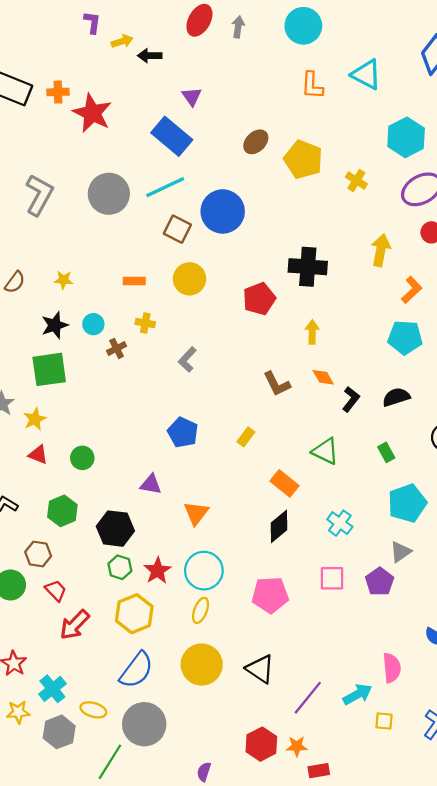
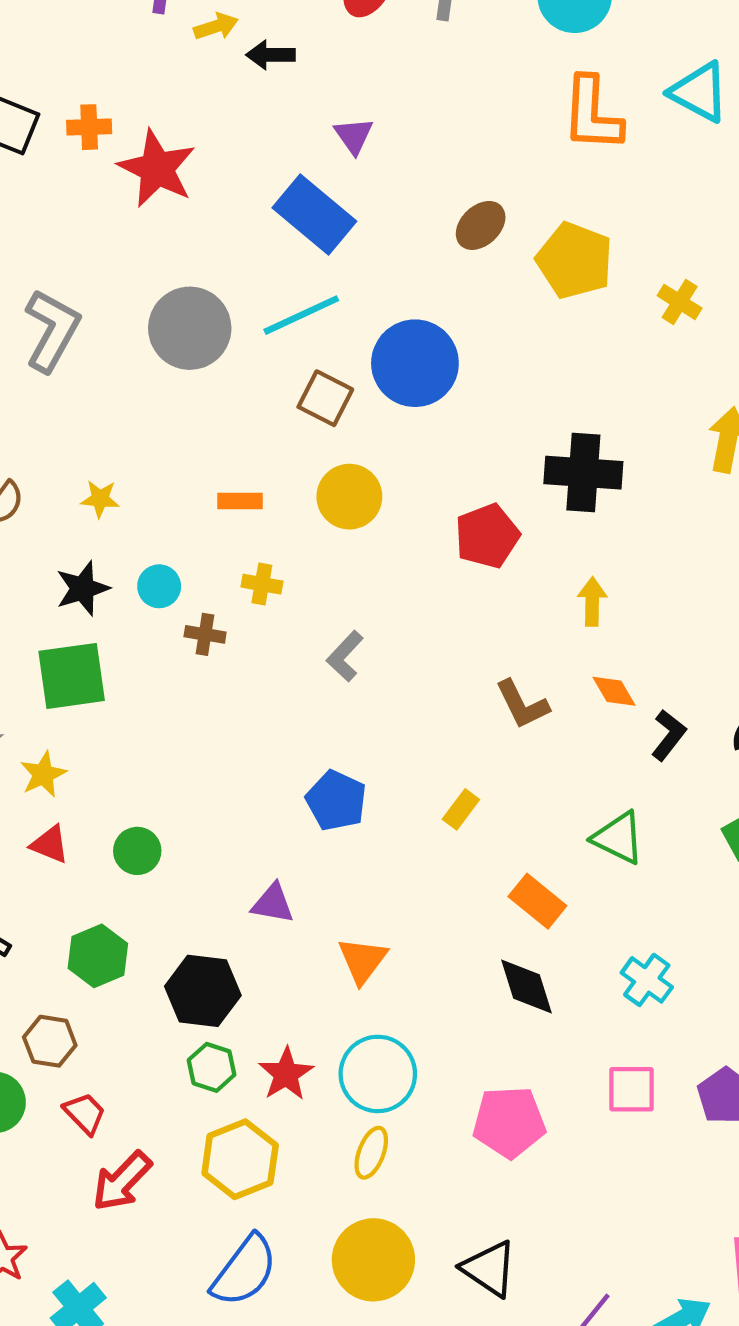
orange L-shape: (312, 85) -> (592, 114), size x1.4
brown cross: (117, 348) -> (205, 634), turned 36
black diamond: (279, 526) -> (527, 986), turned -68

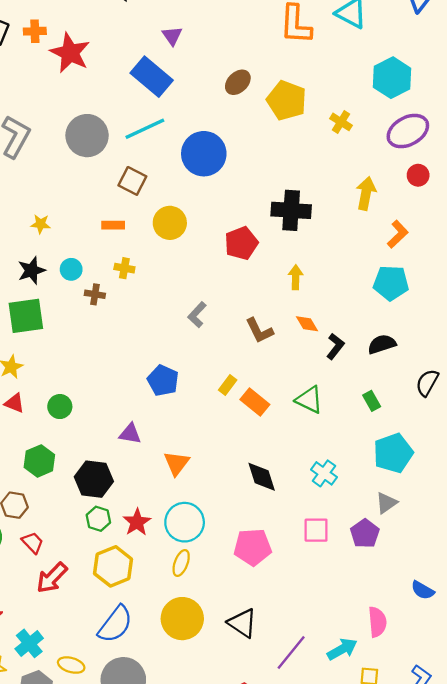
brown square: (325, 398) -> (132, 181), moved
gray L-shape: (345, 656) -> (197, 315), moved
orange rectangle: (537, 901) -> (255, 402), moved

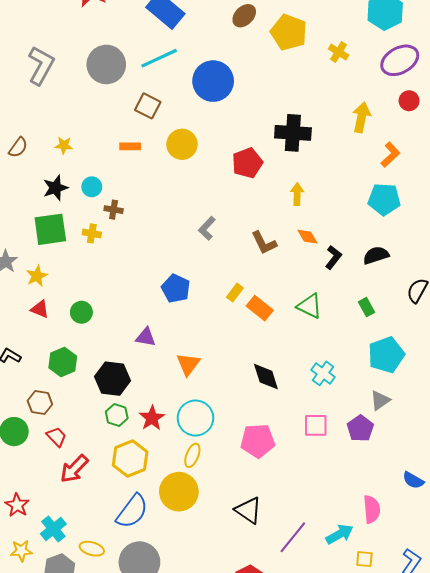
yellow cross: (124, 268) -> (92, 233), moved
yellow circle: (182, 619) -> (179, 492), moved

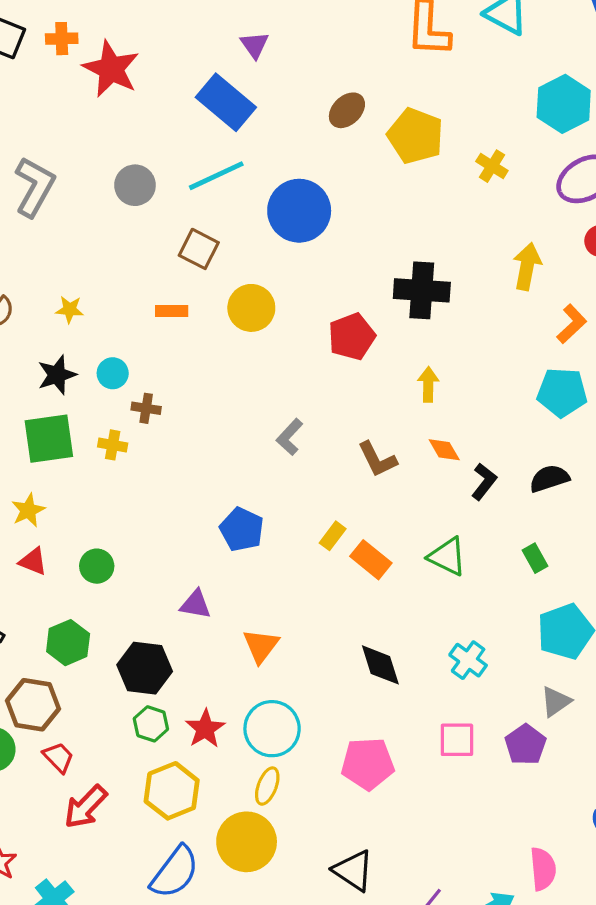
gray circle: (106, 64) -> (135, 185), size x0.7
brown hexagon: (40, 402) -> (33, 705), size x1.4

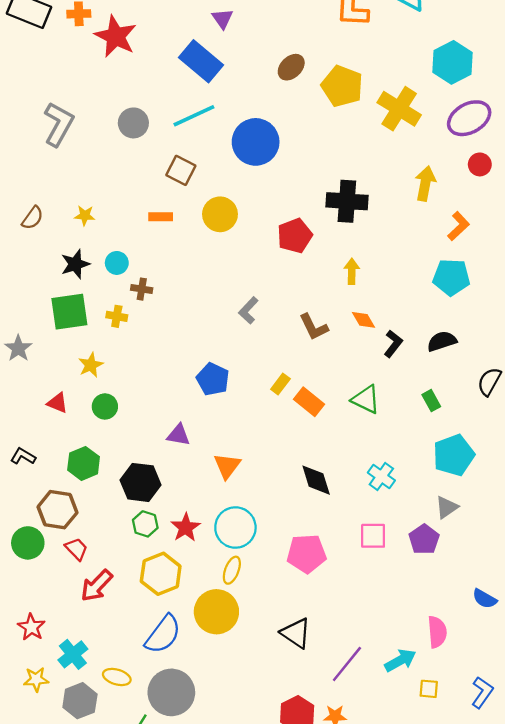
yellow cross: (492, 166) -> (399, 109), size x1.8
yellow star: (28, 510) -> (91, 365), moved

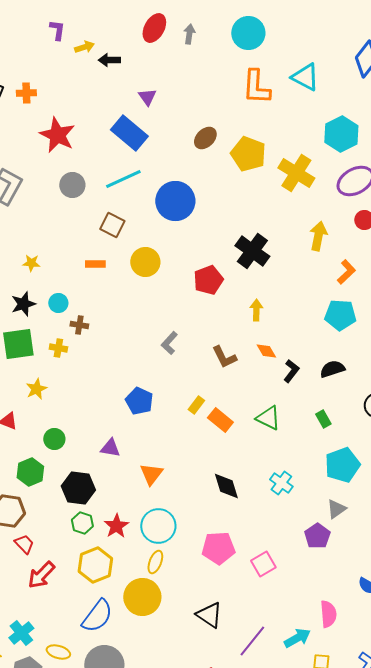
red star: (116, 36) -> (57, 135), moved
black cross: (347, 201) -> (252, 251), turned 32
green circle: (105, 406) -> (54, 439), moved
pink square: (373, 536) -> (263, 564), moved, turned -30

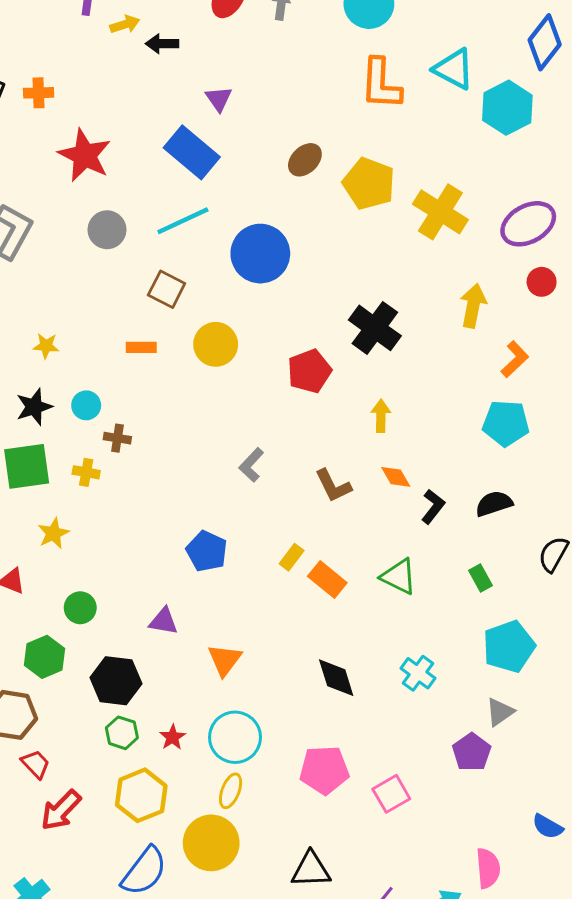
cyan hexagon: (341, 134) -> (507, 108), moved
red star: (116, 526) -> (172, 737), size x0.7
black triangle: (209, 615) -> (311, 870), turned -36

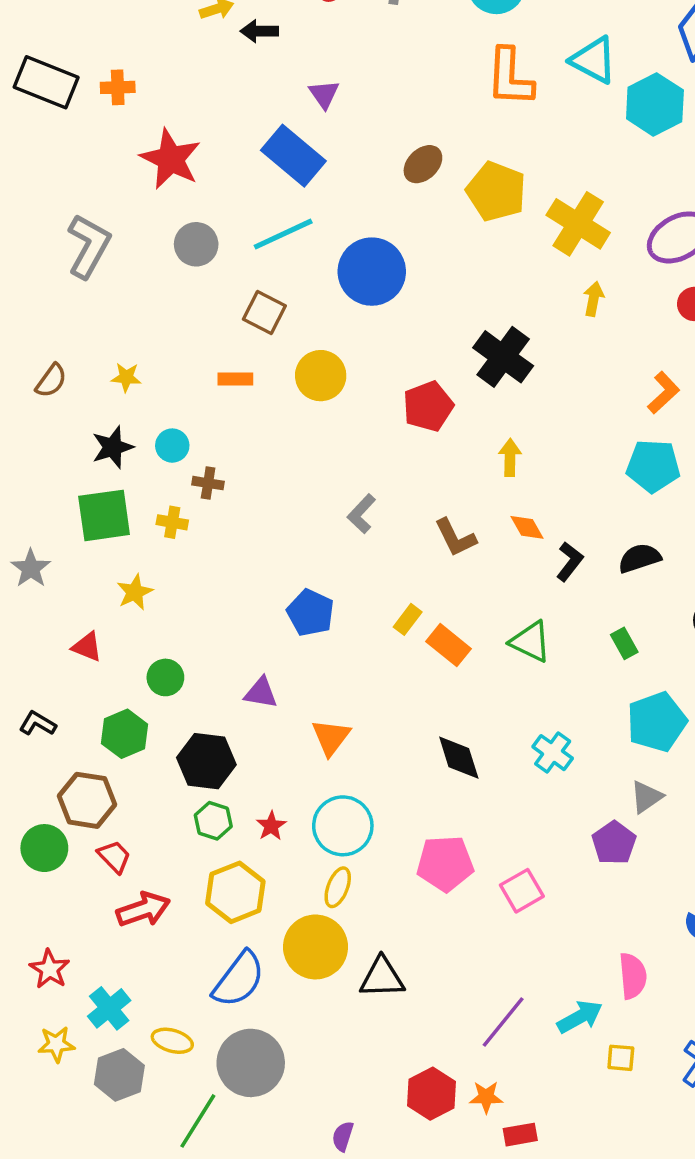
yellow arrow: (473, 306) -> (594, 299), moved, size x0.7
red arrow: (61, 810) -> (143, 909), turned -153
black triangle: (311, 870) -> (382, 978), moved

